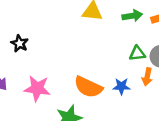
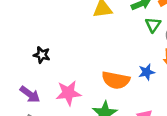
green triangle: (137, 53) -> (153, 25), moved, turned -35

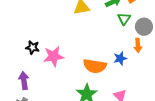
pink star: (68, 93) -> (54, 56), moved
purple arrow: (30, 94) -> (24, 81), turned -132

